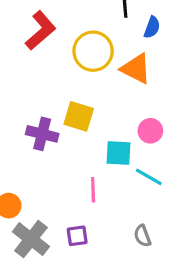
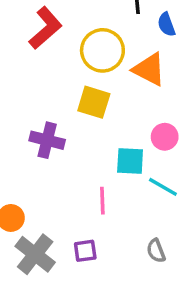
blue semicircle: (152, 27) -> (166, 24), turned 140
yellow square: (79, 116) -> (94, 102), moved

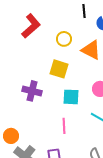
yellow circle: (102, 50) -> (64, 39), size x0.6
cyan square: (130, 161) -> (71, 97), moved

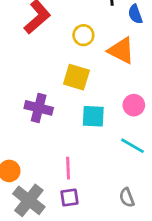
pink line: (64, 126) -> (68, 168), moved

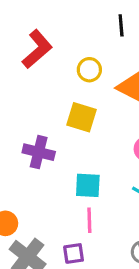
cyan square: (93, 116) -> (88, 185), moved
pink line: (68, 168) -> (89, 220), moved

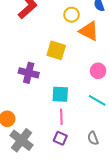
yellow circle: (89, 70) -> (72, 15), moved
purple square: (74, 253) -> (60, 138), moved, turned 32

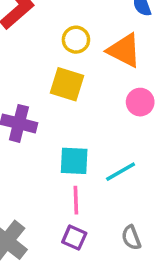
yellow circle: (72, 15) -> (76, 40), moved
pink circle: (98, 71) -> (140, 102), moved
cyan line: (97, 100) -> (121, 172), moved, turned -60

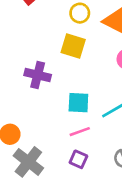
pink line: (76, 200) -> (80, 132), turned 72

